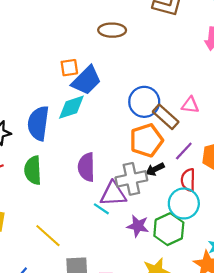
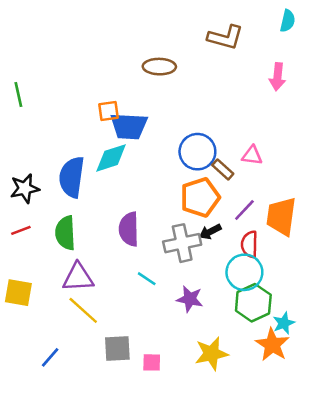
blue trapezoid: (86, 80) -> (129, 126), turned 48
brown rectangle: (166, 117) -> (223, 169), size x0.7
purple triangle: (113, 194) -> (78, 277), moved
green hexagon: (169, 229) -> (253, 303), moved

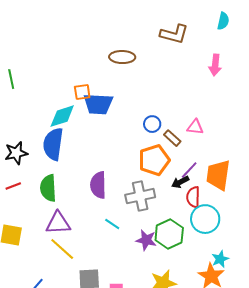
blue circle: (197, 152) -> (152, 124), size x0.6
cyan diamond: (111, 158) -> (62, 116), moved
black arrow: (210, 232) -> (180, 182), moved
cyan circle: (244, 272) -> (205, 219), moved
green hexagon: (253, 303) -> (169, 234), moved

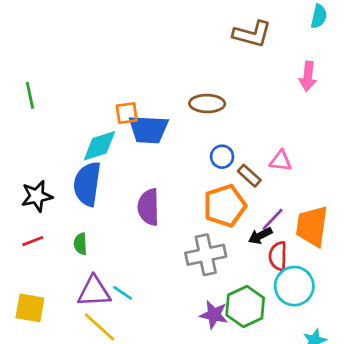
brown ellipse: (122, 57) -> (207, 104), moved
purple semicircle: (98, 185) -> (148, 207), moved
green semicircle: (48, 188) -> (80, 244), size x0.6
cyan line: (112, 224) -> (123, 293), moved

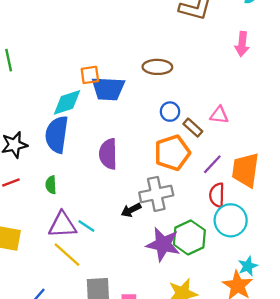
black arrow: (260, 236) -> (131, 210), moved
purple star: (214, 315) -> (163, 244), size x1.4

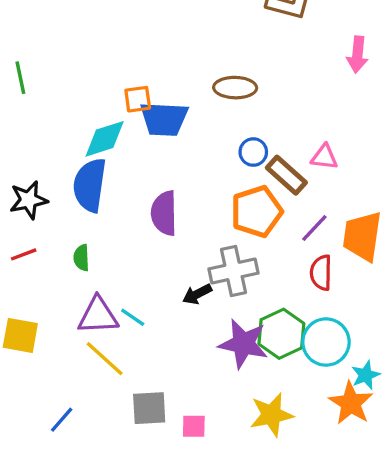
brown rectangle: (193, 128) -> (286, 175), size x1.4
cyan circle: (231, 220) -> (326, 342), moved

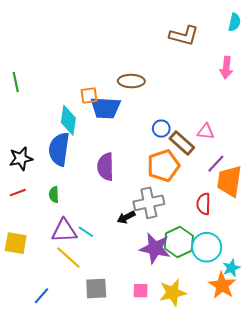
brown ellipse: (235, 88) -> (131, 81), moved
cyan diamond: (105, 139) -> (68, 120), turned -64
purple line: (314, 228) -> (216, 164), moved
pink square: (194, 426) -> (141, 291), moved

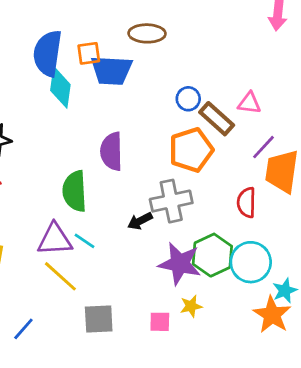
blue semicircle: (59, 149) -> (48, 53), moved
green semicircle: (54, 195) -> (75, 191), moved, size x1.8
yellow star: (173, 293) -> (191, 306), moved, size x0.6

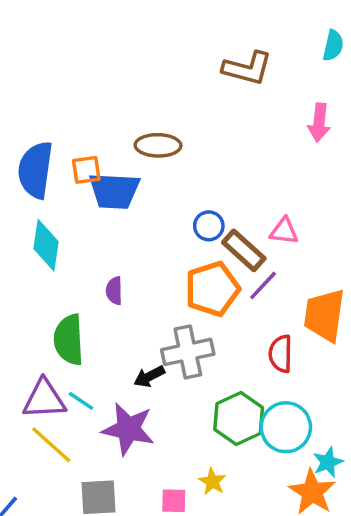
cyan diamond: (60, 87) -> (46, 245), moved
purple line: (264, 147) -> (263, 285), moved
purple semicircle: (112, 151) -> (114, 291), size x0.6
purple star: (180, 264) -> (128, 429), moved
yellow star: (191, 306) -> (212, 482), turned -30

